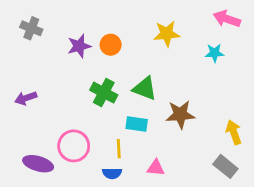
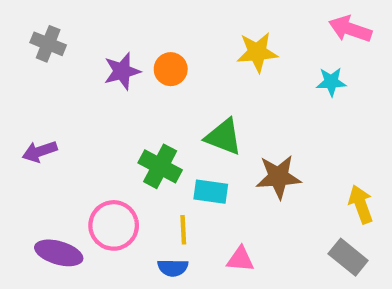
green cross: (104, 93) -> (160, 166), moved

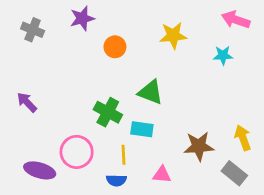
purple star: (122, 71) -> (82, 18), moved
purple arrow: (40, 152) -> (27, 102), turned 65
brown star: (278, 177) -> (199, 146), moved

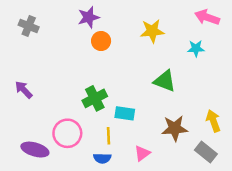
purple star: (82, 18) -> (89, 17), moved
green triangle: (150, 92) -> (165, 81), moved
green cross: (108, 112) -> (95, 98), turned 35
pink triangle: (162, 175) -> (142, 153), turned -42

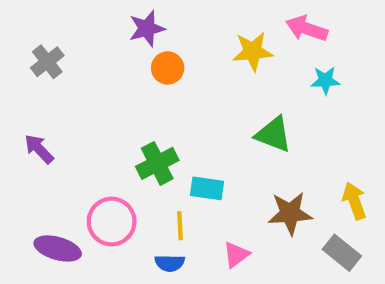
pink arrow: (207, 17) -> (307, 29), moved
gray cross: (29, 26) -> (47, 62), moved, turned 30

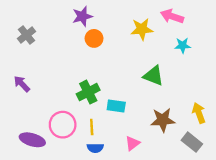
yellow line: (180, 226) -> (92, 127), moved

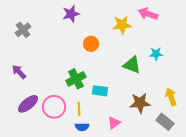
orange circle: (94, 38) -> (91, 44), moved
cyan star: (183, 45) -> (156, 54), moved
purple ellipse: (32, 140) -> (28, 104), moved, turned -55

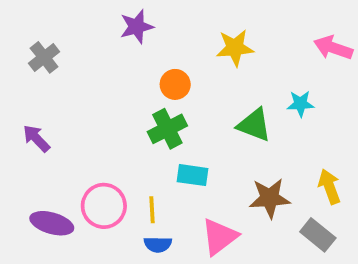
pink arrow: (148, 14) -> (333, 48), moved
green cross: (76, 79) -> (167, 129), moved
purple ellipse: (28, 104) -> (52, 223), moved, turned 55
pink triangle: (114, 123) -> (219, 237), size x1.5

